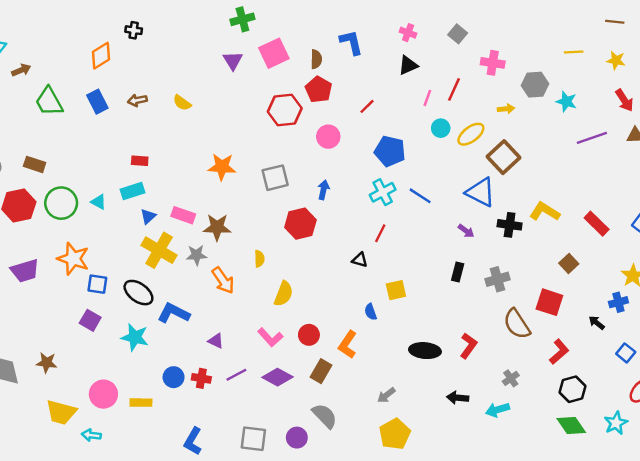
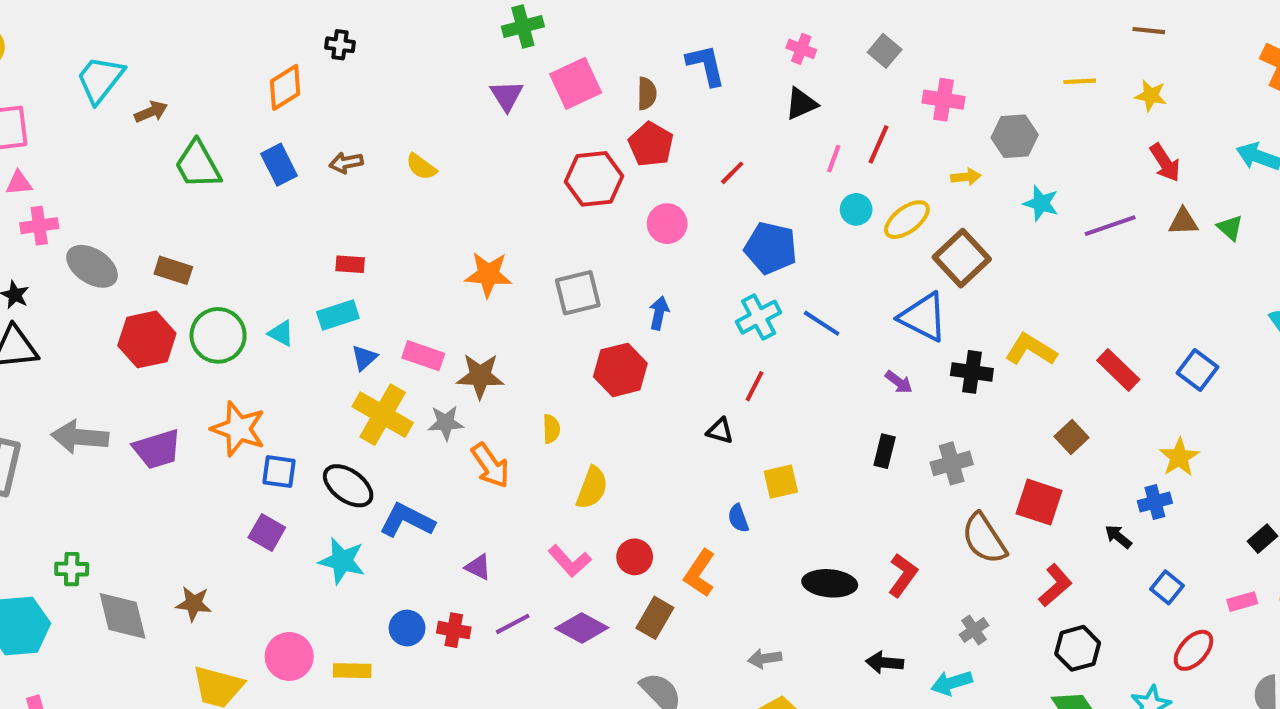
cyan star: (566, 102) -> (1041, 203), moved
gray arrow: (386, 395) -> (765, 658), turned 30

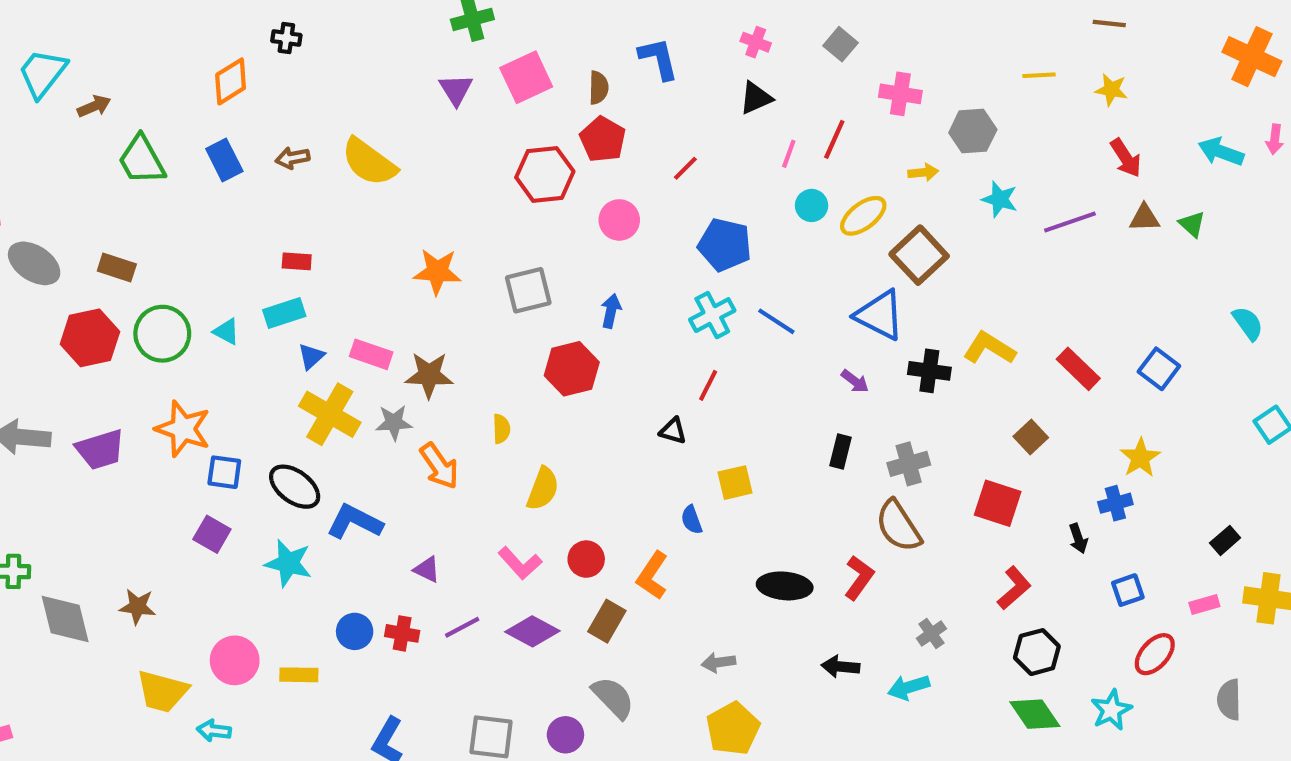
yellow semicircle: (421, 167) -> (369, 162), size x1.8
black arrow: (1118, 537) -> (1078, 538), turned -148
brown semicircle: (984, 539) -> (898, 526), moved
blue square: (1167, 587) -> (1128, 590), turned 32

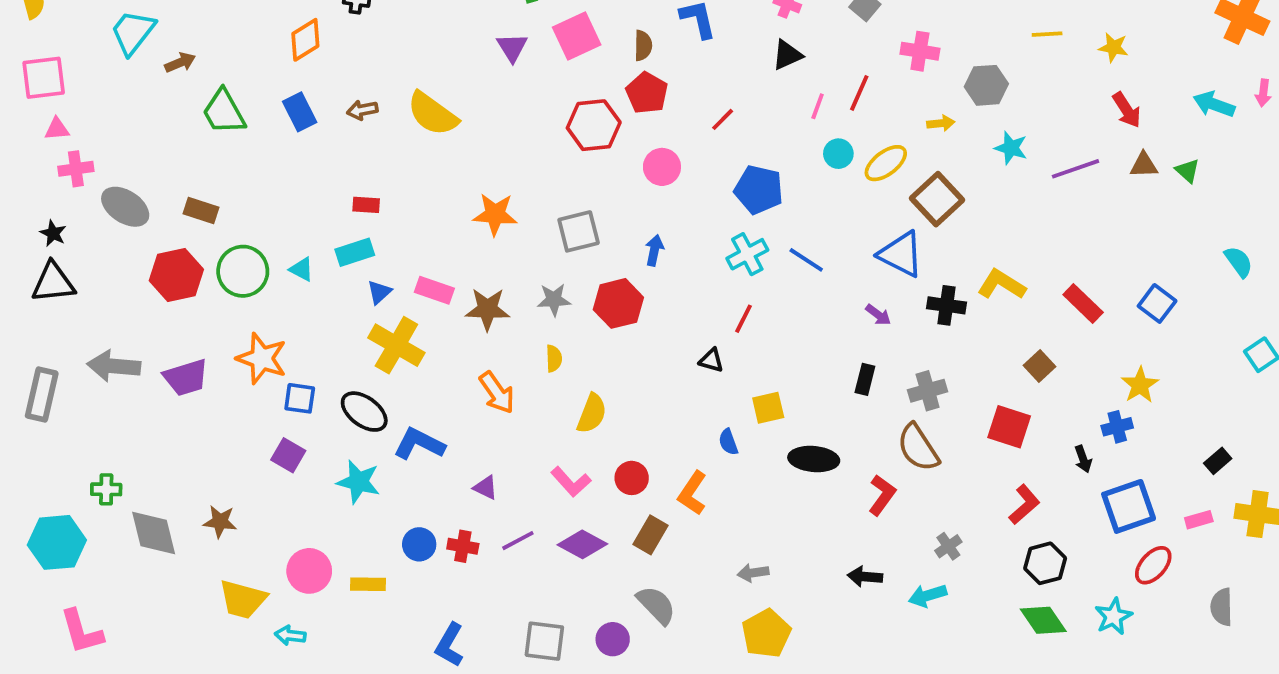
gray star: (394, 423) -> (554, 300), moved
black ellipse: (785, 586) -> (814, 459), moved
blue square: (1128, 590) -> (1129, 506), size x1.8

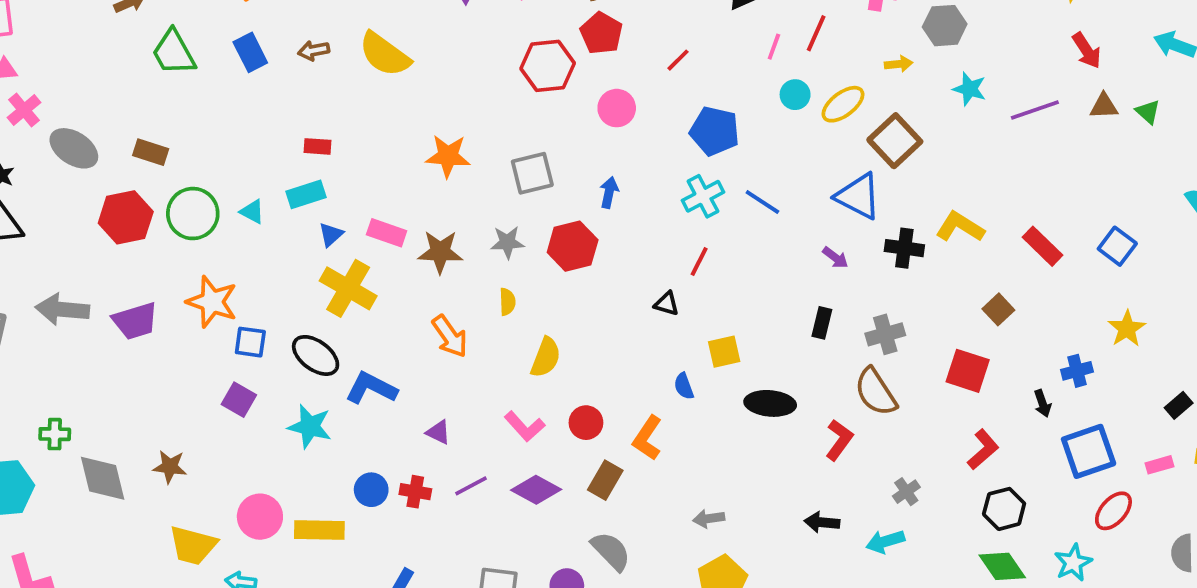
pink cross: (76, 169) -> (24, 110), turned -32
yellow star: (1140, 385) -> (1127, 329), moved
yellow rectangle: (368, 584) -> (319, 530), size x1.4

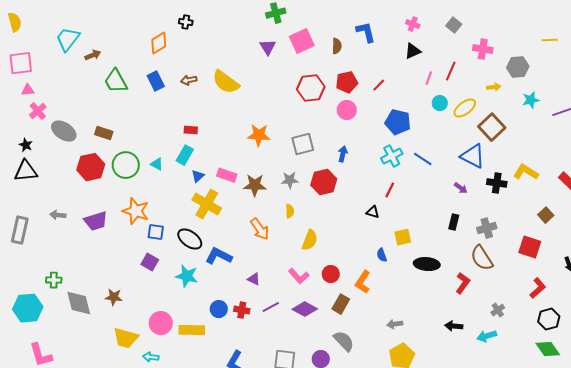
red pentagon: (601, 33) -> (347, 82), moved, turned 30
cyan star: (970, 89) -> (531, 100), turned -30
cyan rectangle: (306, 194) -> (185, 155), turned -42
gray arrow: (62, 309) -> (58, 215), size x0.6

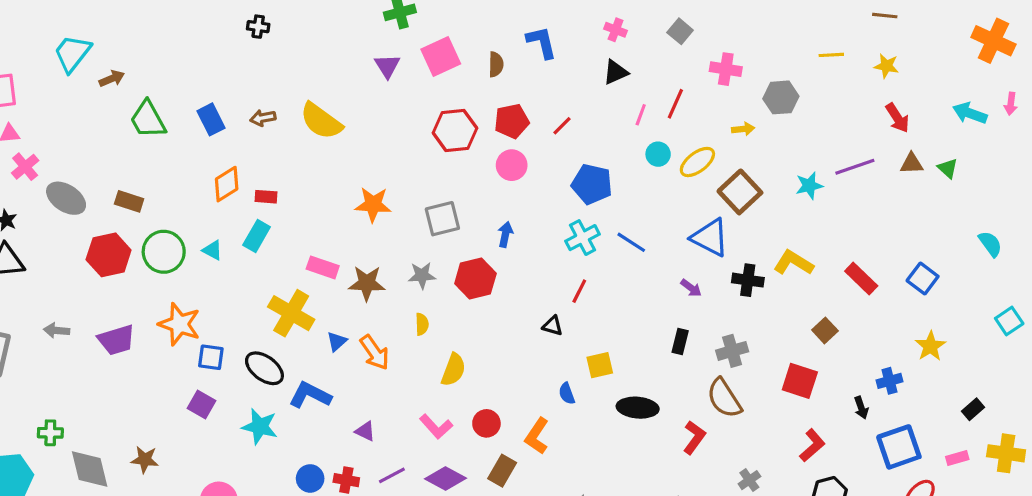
orange diamond: (159, 43) -> (227, 184), moved
cyan star: (531, 100) -> (809, 186), moved
blue triangle: (198, 176) -> (337, 341), moved

